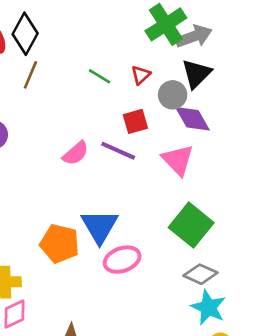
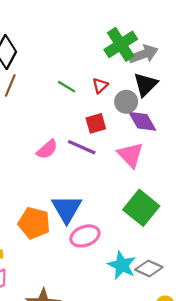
gray diamond: (200, 274) -> (149, 268), moved
cyan star: (208, 307) -> (122, 265), moved

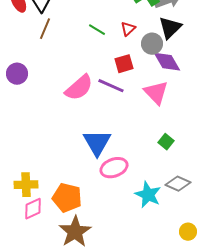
pink semicircle: (47, 149) -> (79, 88), size x1.4
green square: (141, 208) -> (166, 142), size x0.5
orange pentagon: (34, 223) -> (67, 198), moved
gray diamond: (149, 268) -> (178, 184), moved

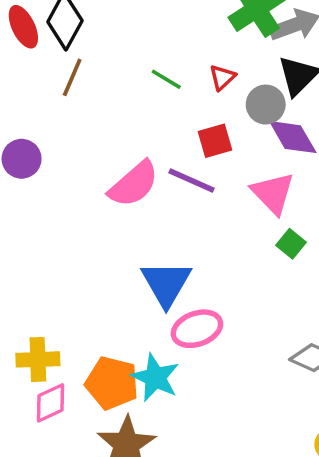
green square: (166, 142) -> (291, 244), moved
cyan star: (148, 195) -> (155, 378), moved

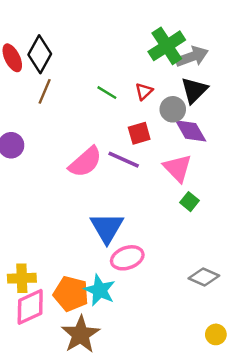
pink diamond: (50, 403) -> (30, 307), size x1.4

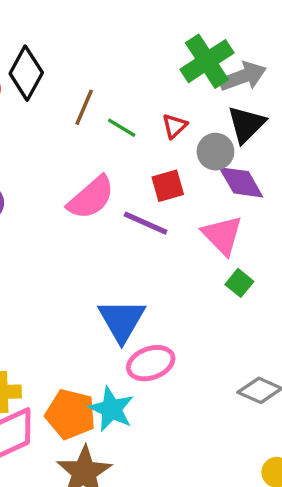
brown line: (45, 91) -> (84, 107), moved
pink semicircle: (85, 162) -> (91, 198), moved

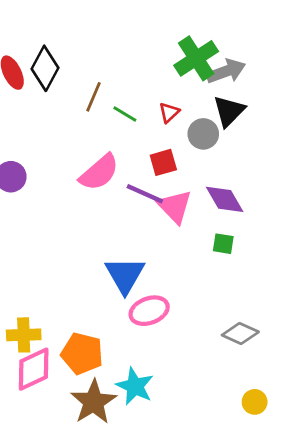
purple diamond: (241, 182) -> (225, 199), moved
pink triangle: (222, 235) -> (175, 207), moved
green square: (239, 283) -> (223, 244), turned -30
cyan star: (111, 409) -> (135, 386), moved

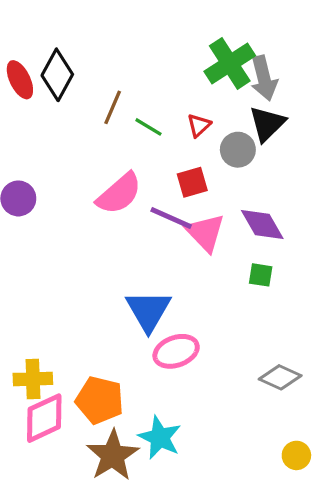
gray arrow: (226, 71) -> (264, 78), turned 96

